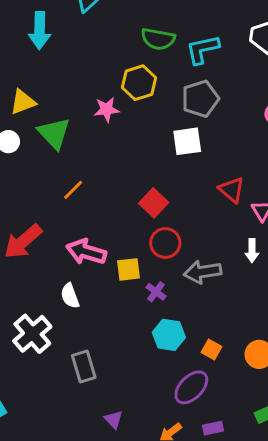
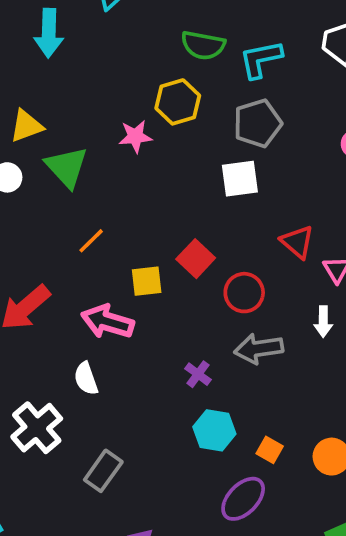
red circle: (165, 243) -> (244, 293), moved
yellow square: (129, 269) -> (147, 281), moved
gray rectangle: (84, 367) -> (103, 471), turned 52

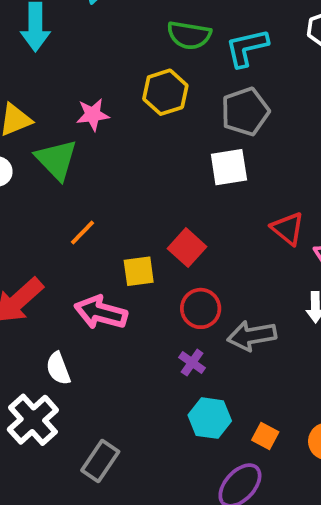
pink star: (135, 136) -> (93, 115), moved
red circle: (244, 293) -> (201, 308), moved
white semicircle: (86, 379) -> (58, 368), moved

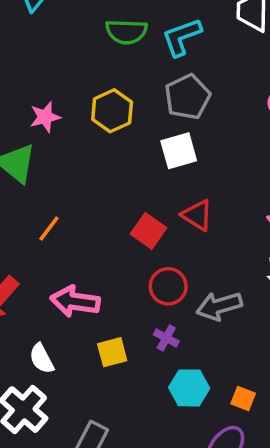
yellow hexagon: (165, 92) -> (112, 111), moved
red triangle: (288, 229) -> (197, 215), moved
yellow square: (139, 271) -> (112, 352), moved

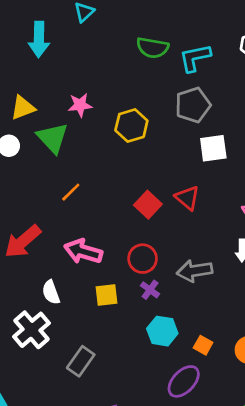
yellow hexagon: (112, 111) -> (131, 126), moved
white square: (179, 151) -> (213, 148), moved
red circle: (168, 286) -> (143, 259), moved

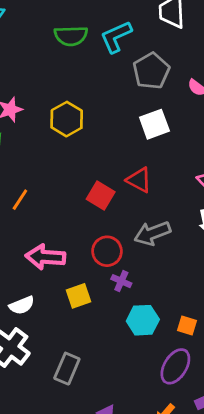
gray pentagon: (193, 105) -> (151, 71), moved
gray arrow: (195, 271) -> (152, 233), moved
white semicircle: (51, 292) -> (22, 305), turned -80

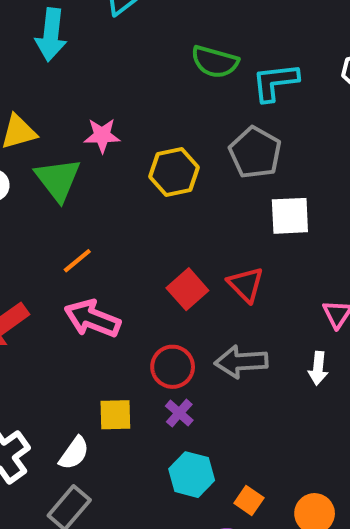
gray pentagon: (151, 71) -> (255, 153), moved, turned -30
pink arrow: (45, 257) -> (92, 319), moved
white semicircle: (22, 305) -> (74, 453), moved, turned -50

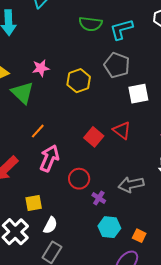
pink arrow: (92, 319) -> (49, 158), turned 100
gray arrow: (241, 362) -> (131, 185), moved
red circle: (173, 367) -> (79, 179), moved
yellow square: (115, 415) -> (34, 203), moved

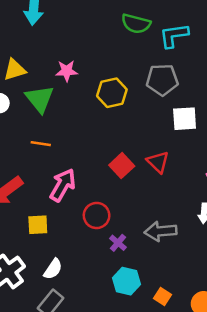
gray pentagon: (117, 65) -> (162, 80), turned -30
orange line: (38, 131) -> (41, 144), moved, turned 49
yellow square: (34, 203) -> (38, 225), moved

